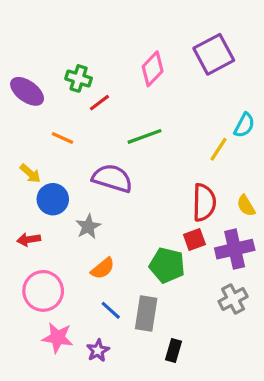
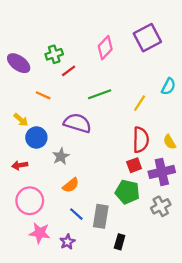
green cross: (79, 78) -> (54, 54), turned -35
yellow line: (219, 149) -> (140, 103), moved
green pentagon: (167, 265) -> (127, 192), moved

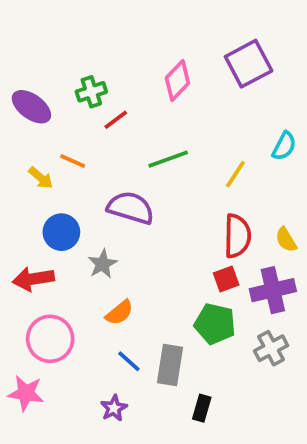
yellow arrow: (21, 120) -> (41, 178), moved
red arrow: (20, 165) -> (33, 279), size x1.5
pink star: (40, 233) -> (26, 393), moved

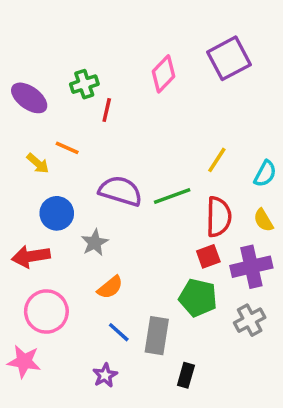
red line: (116, 120) -> (107, 110), turned -40
cyan semicircle: (284, 146) -> (265, 174), moved
green line: (168, 159) -> (172, 196), moved

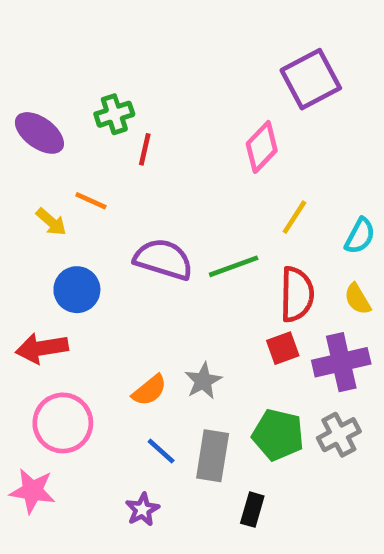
pink diamond: (164, 74) -> (262, 147), moved
gray star: (95, 243) -> (203, 381), moved
green pentagon: (198, 298) -> (278, 435), moved

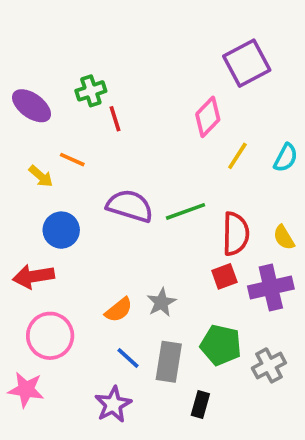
red line: (145, 149) -> (115, 119), turned -30
yellow line: (294, 217) -> (237, 156), moved
cyan semicircle: (360, 236) -> (286, 158), moved
gray cross: (339, 435) -> (269, 365), moved
purple star: (142, 510) -> (113, 404), size x1.4

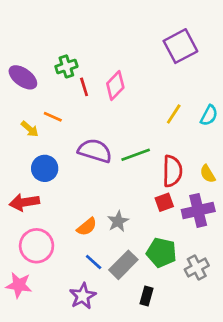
pink diamond: (208, 117) -> (115, 85), moved
gray rectangle: (169, 362) -> (123, 265), turned 36

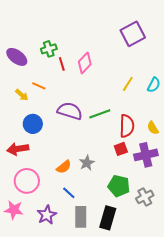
gray rectangle: (123, 265) -> (81, 217), moved, turned -45
purple star: (83, 296) -> (47, 215), moved
black rectangle: (147, 296) -> (108, 218), size x1.6

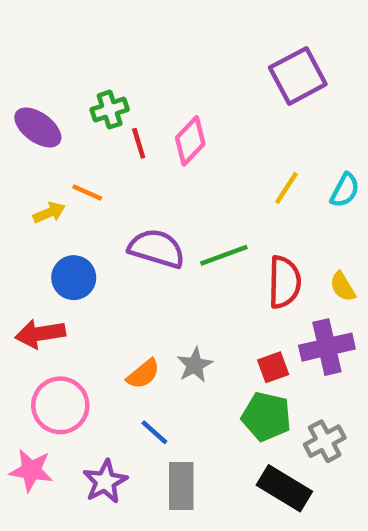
yellow arrow: (22, 95) -> (49, 213), turned -64
red square: (121, 149) -> (273, 367), moved
black rectangle: (108, 218) -> (284, 488), moved, turned -75

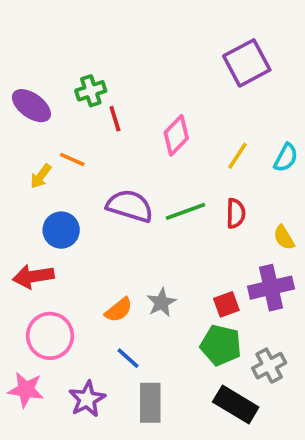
pink diamond: (190, 141) -> (176, 135), moved
yellow arrow: (49, 213) -> (41, 176), turned 150
red semicircle: (284, 282) -> (236, 213), moved, size x0.7

